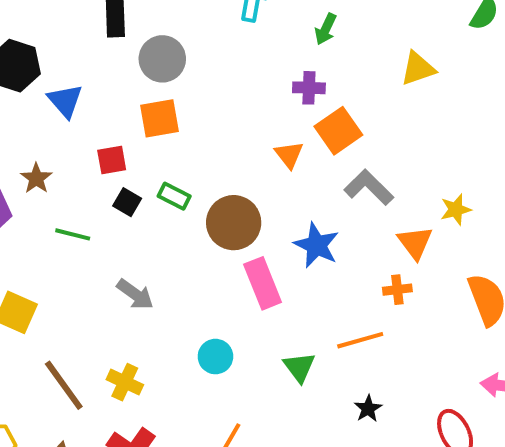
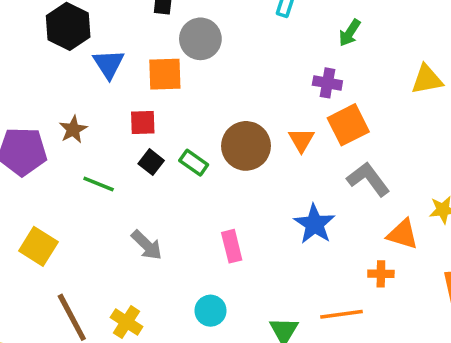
orange square: (160, 118) -> (165, 74), moved
brown circle: (234, 223) -> (246, 146), moved
orange triangle: (415, 243) -> (403, 234), turned -44
pink rectangle: (263, 283) -> (232, 246), moved, size x0.7

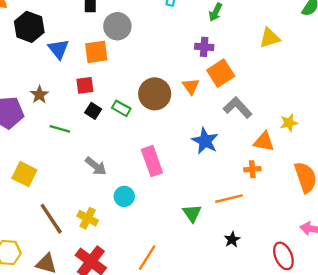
pink rectangle: (232, 246) -> (152, 161), size x1.4
cyan circle: (211, 311) -> (124, 196), moved

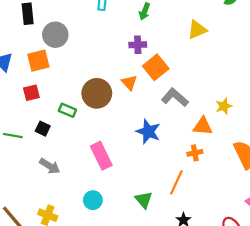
black square: (93, 111) -> (43, 129), moved
cyan circle: (124, 196) -> (93, 200), moved
orange line: (229, 199) -> (176, 182), turned -45

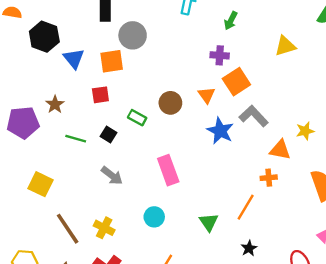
brown circle: (97, 93) -> (170, 103), size x0.7
blue star: (148, 132) -> (220, 131), moved

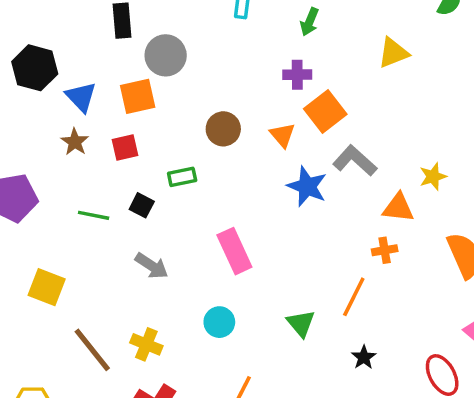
brown circle: (170, 103) -> (223, 129), moved
brown star: (55, 104) -> (75, 142), moved
green rectangle: (137, 118) -> (182, 177), turned -36

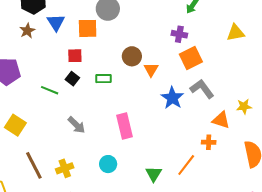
orange triangle: (282, 135) -> (151, 70), moved
brown star: (75, 142) -> (27, 31), moved
black square: (142, 205) -> (72, 79), moved
yellow cross: (146, 344) -> (65, 168), turned 36

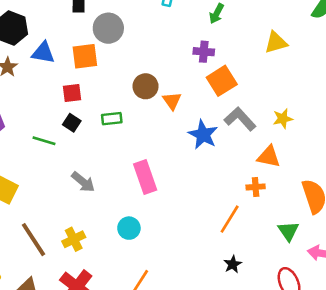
blue triangle: (56, 22) -> (43, 53), turned -42
yellow star: (244, 106) -> (283, 119), moved
green triangle: (154, 174) -> (288, 231), moved

